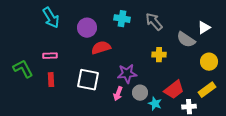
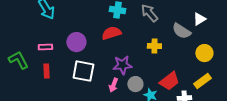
purple circle: (87, 28) -> (76, 42), moved
red semicircle: (101, 48) -> (111, 33), moved

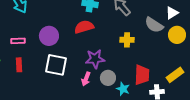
yellow circle: (204, 53) -> (177, 35), moved
red trapezoid: (169, 81) -> (142, 75), turned -50

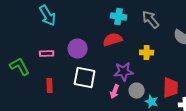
yellow cross: (127, 40) -> (147, 53), moved
red rectangle: (19, 65) -> (50, 86), moved

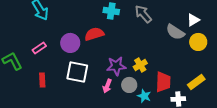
red semicircle: (113, 40) -> (94, 34), moved
yellow cross: (147, 53) -> (140, 65), moved, turned -32
pink rectangle: (47, 54) -> (39, 48), turned -32

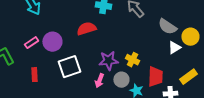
white triangle: (193, 20) -> (174, 48), moved
purple circle: (70, 43) -> (52, 42), moved
yellow cross: (140, 65) -> (132, 60), turned -32
white square: (77, 72) -> (69, 67), turned -30

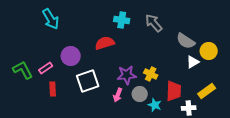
pink rectangle: (31, 43) -> (46, 68), moved

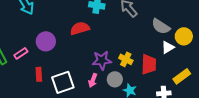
white square: (88, 81) -> (63, 82), moved
red rectangle: (53, 89) -> (39, 74), moved
red trapezoid: (174, 91) -> (149, 64), moved

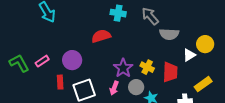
gray semicircle: (161, 26) -> (169, 34), moved, turned -30
purple circle: (46, 41) -> (72, 60), moved
purple star: (102, 60) -> (123, 68), turned -30

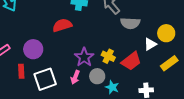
red trapezoid: (170, 72) -> (131, 61), turned 50
yellow rectangle: (203, 84) -> (169, 63), moved

